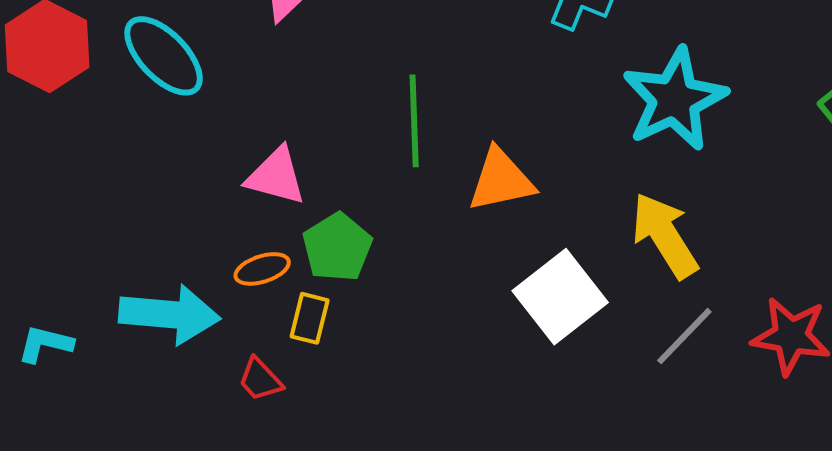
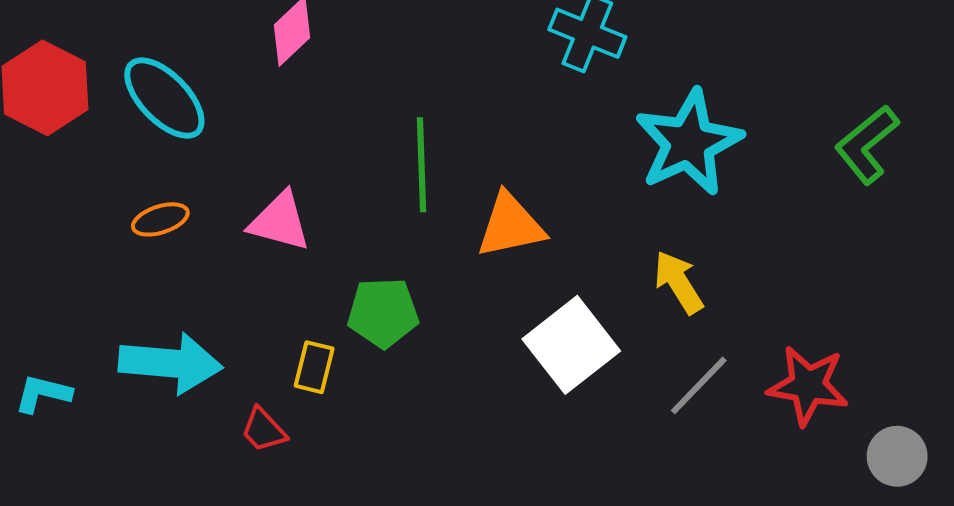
yellow arrow: (665, 235) -> (679, 282), size x0.7
green pentagon: (337, 247) -> (383, 313), moved, turned 30
orange ellipse: (262, 269) -> (160, 219), moved

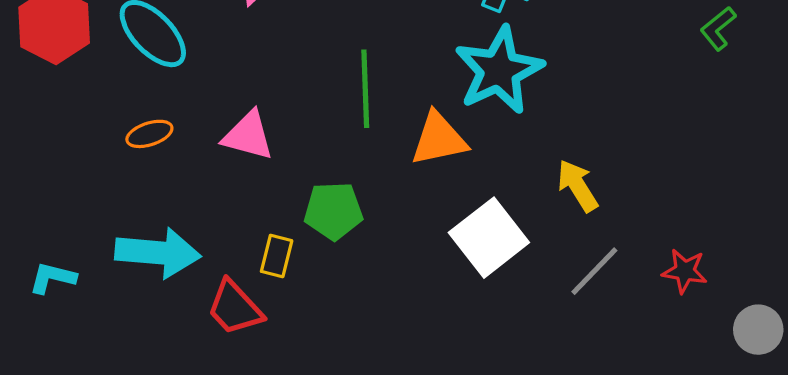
cyan star: (689, 143) -> (499, 70), moved
green L-shape: (867, 145) -> (718, 29), moved, size x0.7
red star: (808, 385) -> (685, 271), size x0.7
red trapezoid: (264, 430) -> (235, 308), size x1.5

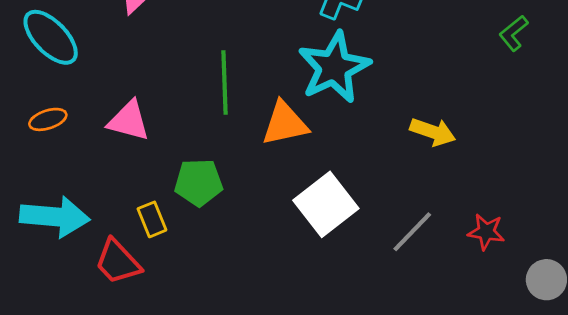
yellow arrow: (578, 186) -> (433, 132), moved, turned 141
yellow rectangle: (277, 256) -> (152, 219), turned -36

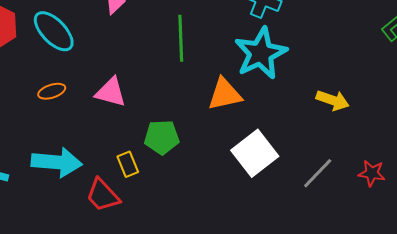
green line: (225, 82) -> (181, 38), moved

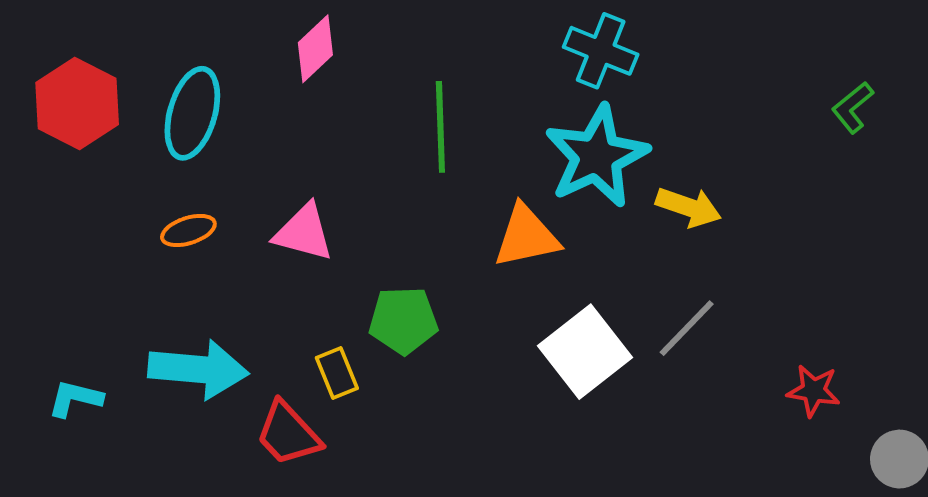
cyan ellipse: (54, 31) -> (192, 113), turned 60
yellow arrow: (333, 100) -> (689, 207), moved
gray line: (318, 173) -> (687, 328), moved

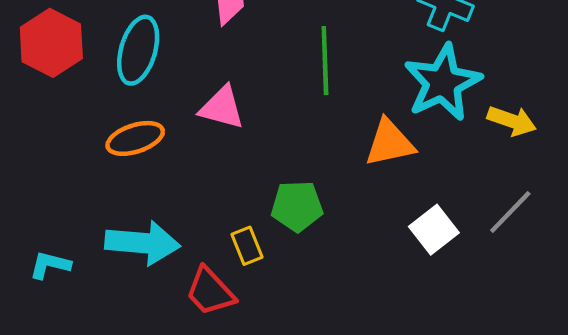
orange ellipse: (188, 230) -> (135, 138), size x1.4
pink triangle: (304, 232) -> (222, 108), moved
white square: (585, 352) -> (434, 230), size x0.7

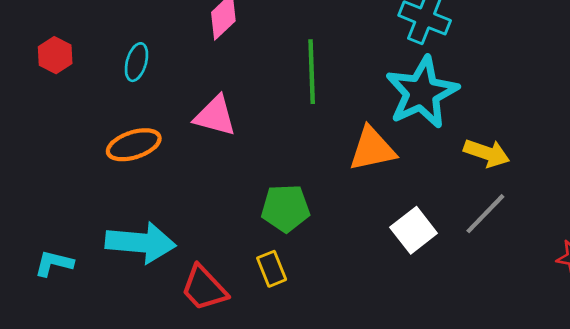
red hexagon: (51, 43) -> (55, 55), size x0.6
cyan ellipse: (138, 50) -> (136, 62), size x0.6
yellow arrow: (512, 121) -> (487, 153), moved
yellow rectangle: (247, 246) -> (272, 269), moved

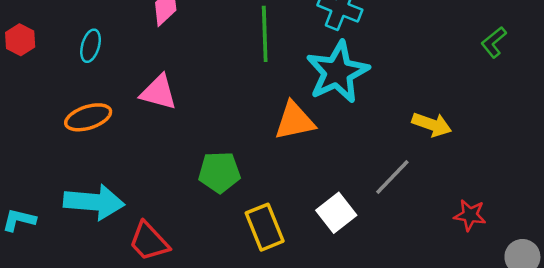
green line: (312, 72) -> (265, 34), moved
yellow arrow: (487, 153) -> (432, 124), moved
white square: (414, 230) -> (336, 213), moved
yellow rectangle: (272, 269) -> (265, 227), moved, size x1.5

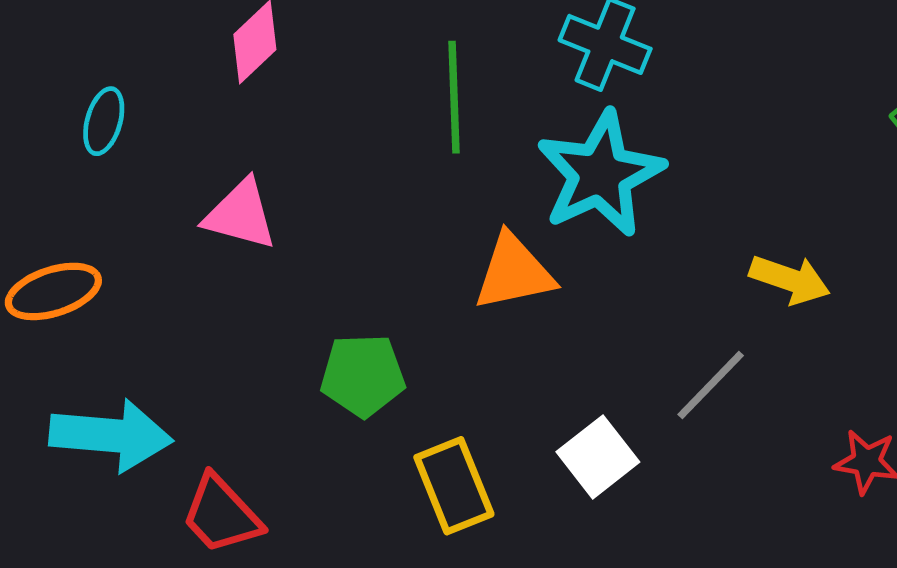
orange ellipse: (88, 117) -> (53, 291), moved

